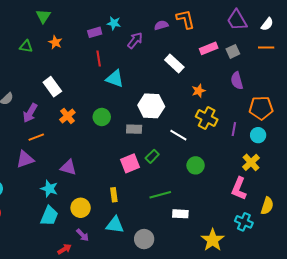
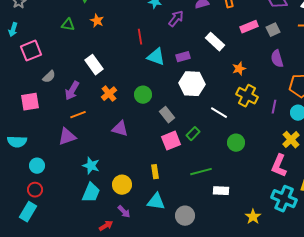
purple rectangle: (95, 32) -> (183, 57), moved
gray rectangle: (134, 129) -> (167, 115), moved, turned 49
purple triangle: (68, 167) -> (120, 129), moved
cyan cross: (244, 222) -> (284, 199), size x1.4
yellow star: (213, 240) -> (253, 217), size x0.7

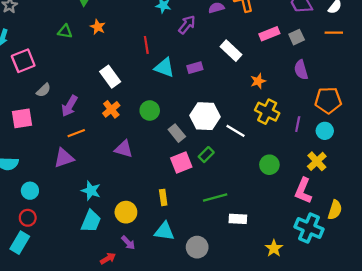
white rectangle: (94, 65) -> (110, 77), moved
white hexagon: (192, 84) -> (205, 116), moved
green circle: (236, 143) -> (269, 165), moved

